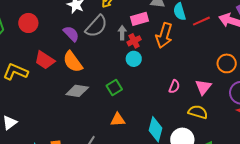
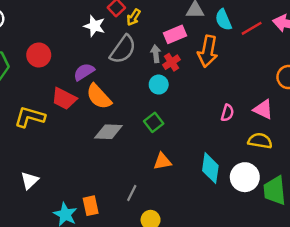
purple semicircle: (71, 34) -> (84, 72), moved, turned -72
cyan circle: (134, 59) -> (159, 85), moved
pink triangle: (203, 87) -> (263, 109), turned -36

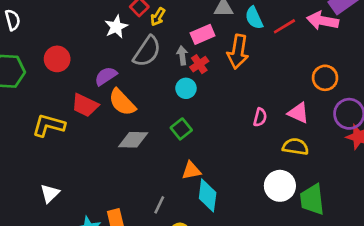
white star: (94, 26) -> (116, 27), turned 30
cyan diamond: (210, 168) -> (208, 195), moved

